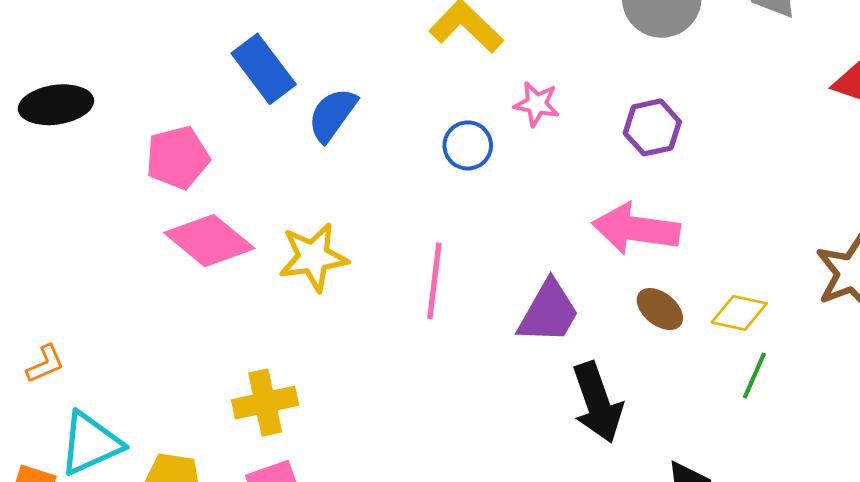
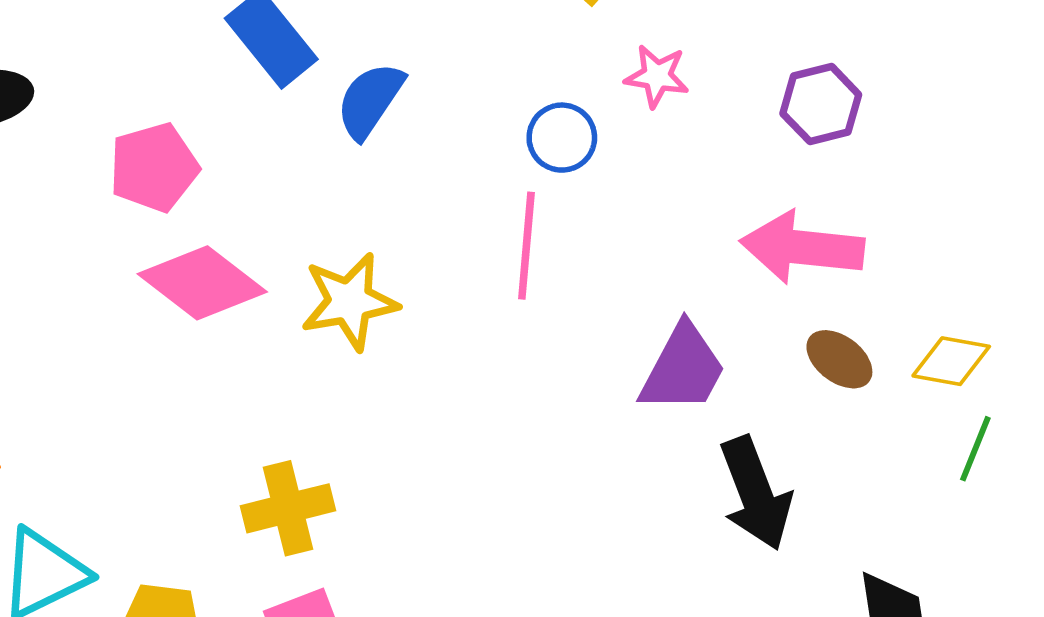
pink line: (434, 281) -> (526, 246), moved

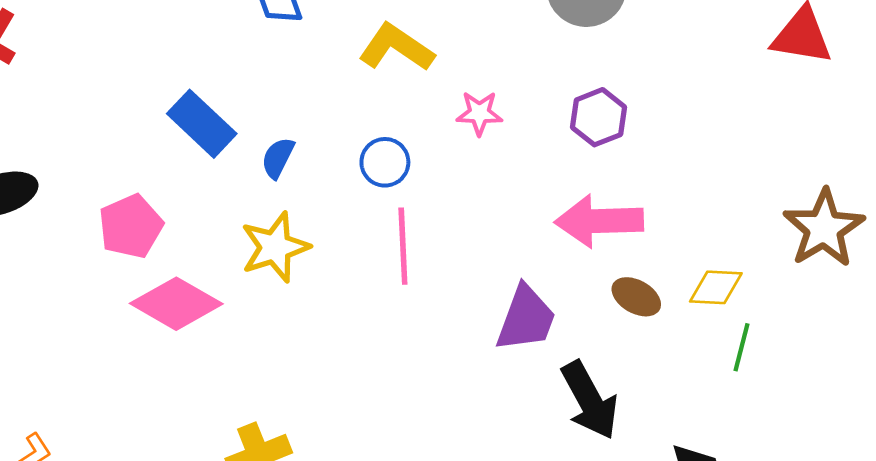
blue semicircle: (370, 100) -> (278, 158), size x0.7
blue circle: (562, 138) -> (385, 162), moved
yellow star: (349, 302) -> (275, 247), moved

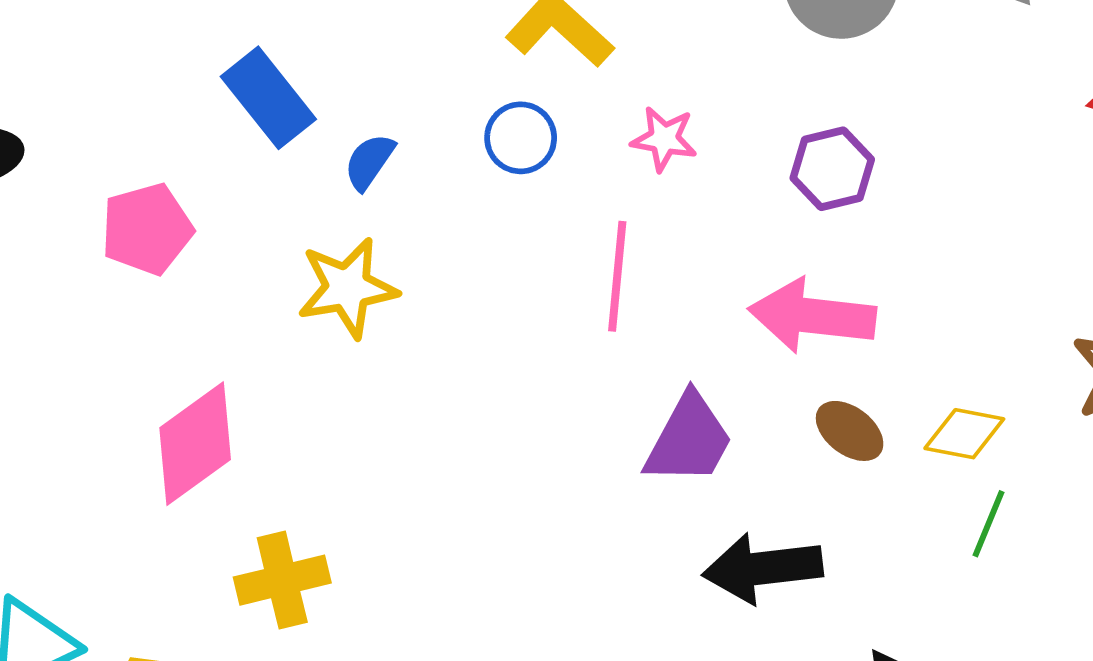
blue circle: (385, 162) -> (521, 138), moved
pink line: (403, 246) -> (617, 276), moved
pink diamond: (176, 304) -> (195, 444), moved, turned -74
black arrow: (590, 400) -> (763, 568), turned 104

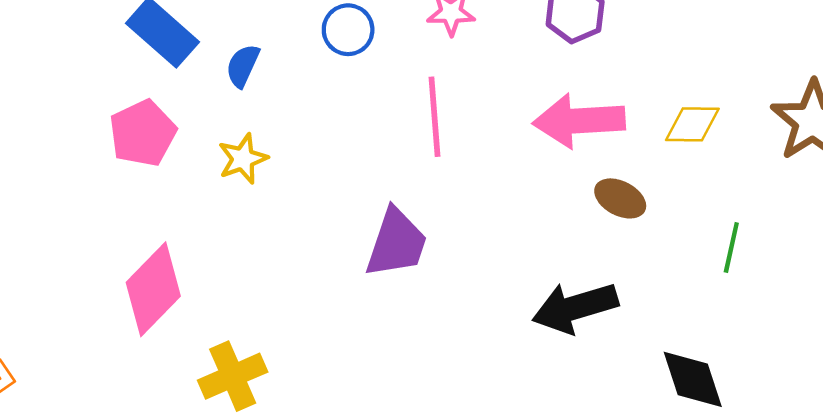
pink pentagon: (147, 229) -> (143, 133), moved
yellow star: (347, 288) -> (243, 159), size x0.7
yellow diamond: (964, 434) -> (692, 124), moved
purple trapezoid: (689, 439) -> (396, 243), moved

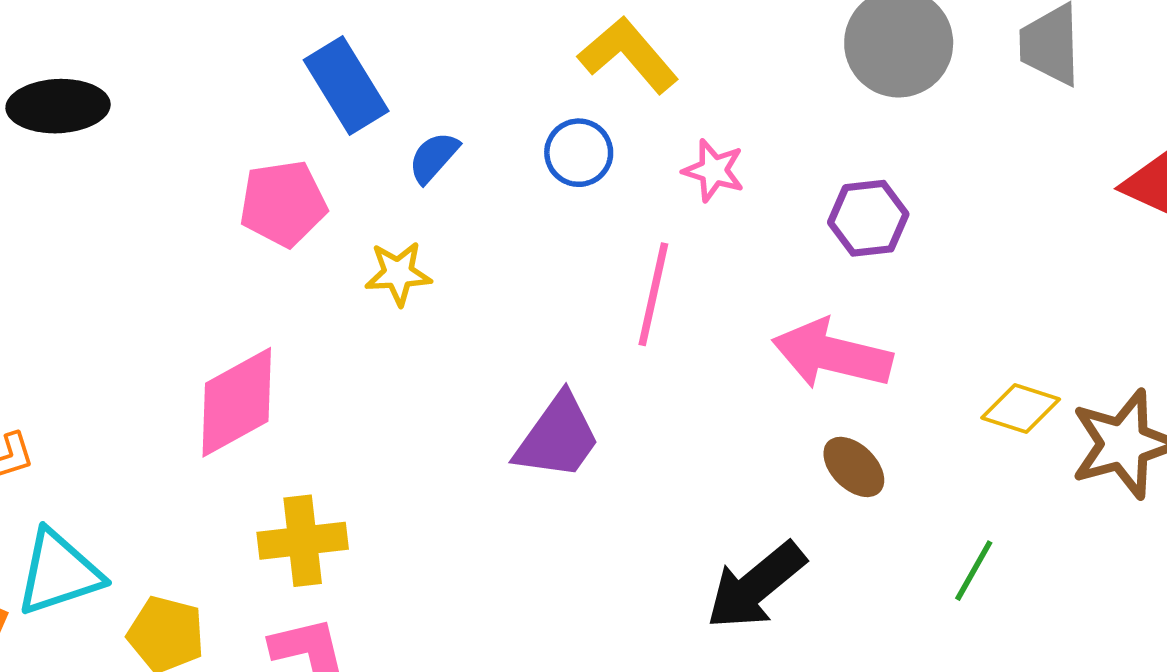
yellow diamond: (692, 124) -> (1021, 408), moved
black arrow: (575, 308) -> (756, 586), turned -40

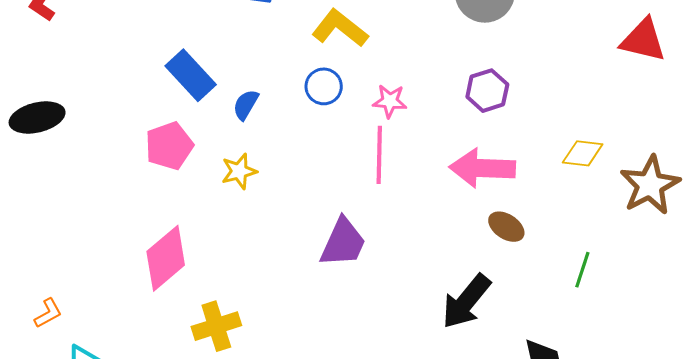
pink star: (714, 170) -> (390, 101), moved
yellow diamond: (1021, 408) -> (583, 153), moved

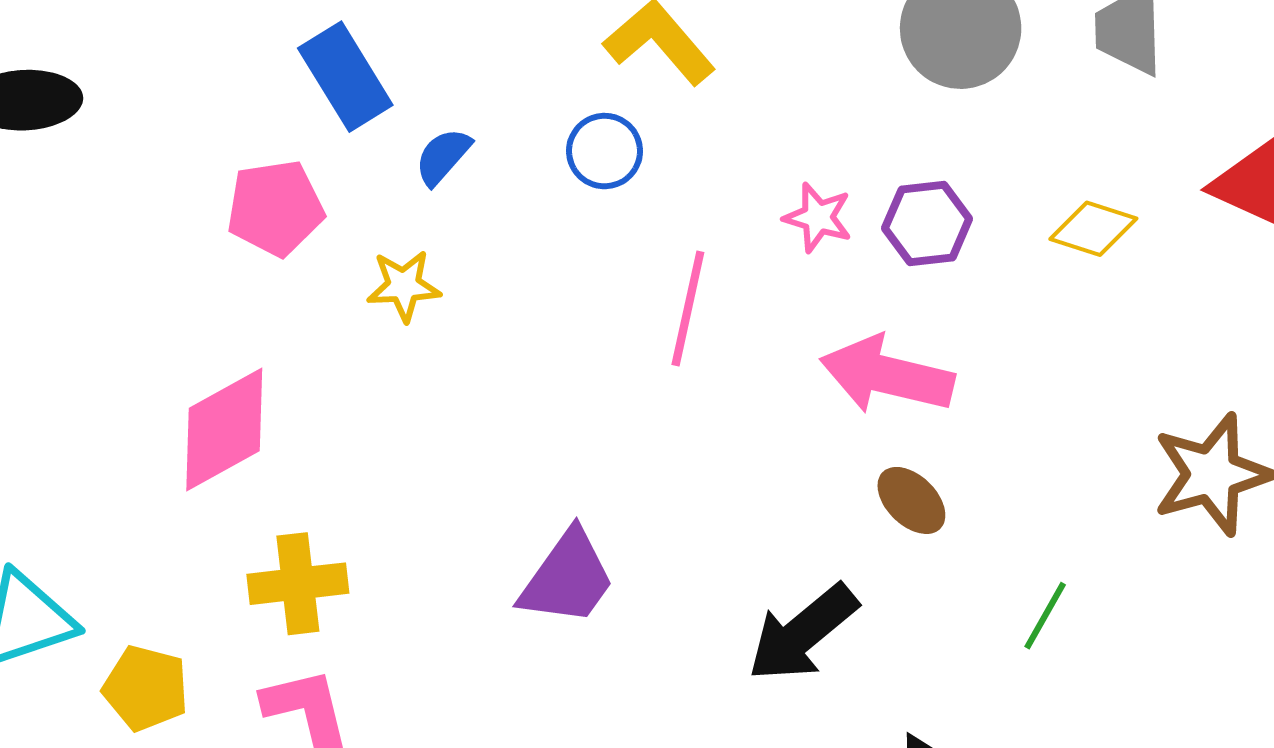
pink star: (390, 101) -> (818, 217), moved
yellow diamond: (583, 153) -> (1093, 229), moved
purple trapezoid: (343, 242) -> (567, 578), moved

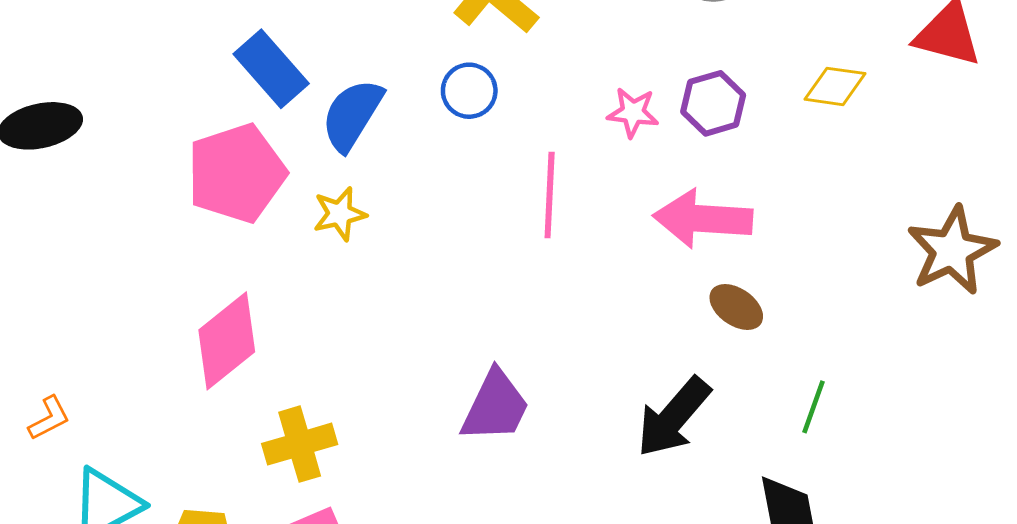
blue semicircle: (443, 157) -> (352, 115), size x1.6
pink pentagon: (275, 208) -> (236, 173), size x1.4
green line: (1045, 616) -> (813, 407), moved

